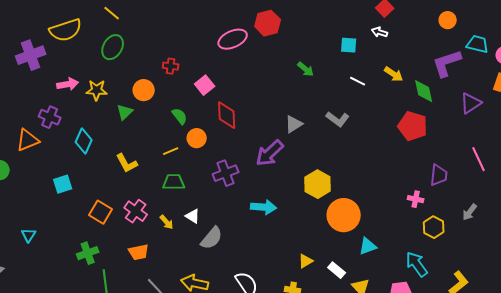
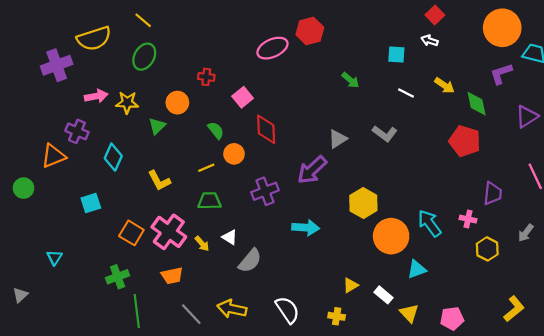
orange circle: (448, 20) -> (502, 28), size x2.0
purple L-shape: (447, 63) -> (501, 74), size x0.7
pink cross: (136, 211) -> (169, 232), size x1.4
cyan arrow: (417, 264) -> (430, 223), moved

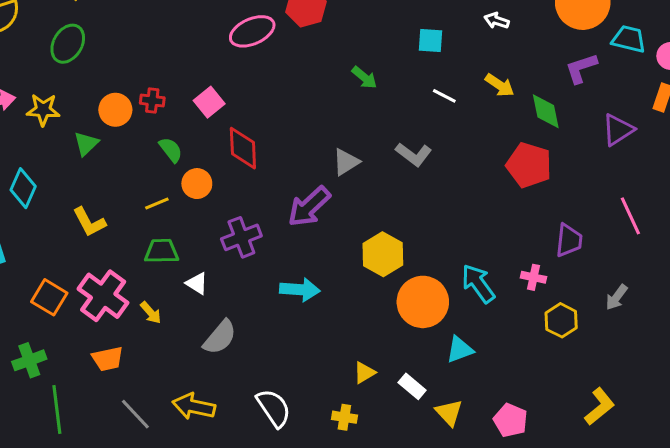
white arrow: (430, 41) -> (497, 21), moved
red cross: (206, 77) -> (152, 101), moved
white triangle: (230, 237) -> (197, 283), moved
pink pentagon: (452, 318) -> (510, 420), turned 30

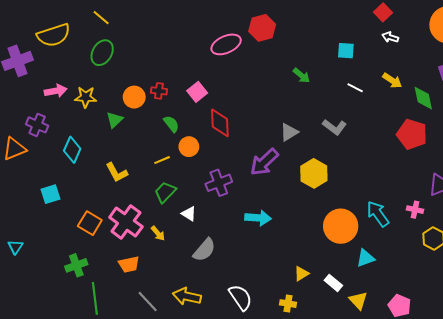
green trapezoid: (161, 251) -> (165, 192), turned -45
yellow hexagon: (383, 254) -> (314, 173), moved

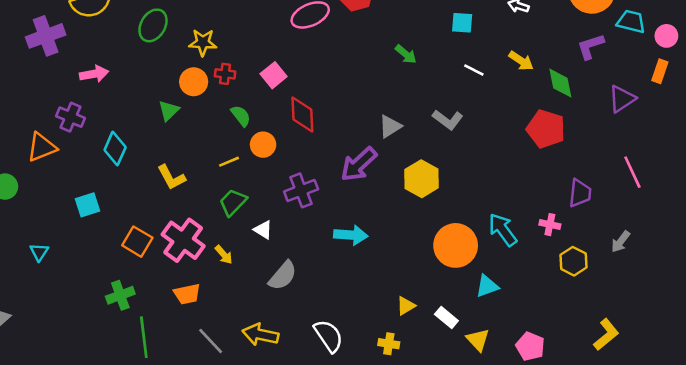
yellow star: (86, 97) -> (203, 42), moved
cyan triangle: (15, 247) -> (39, 252), moved

